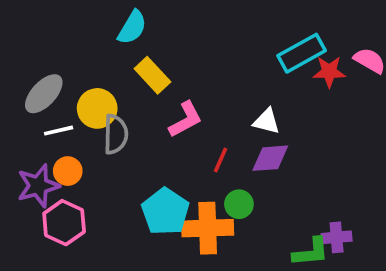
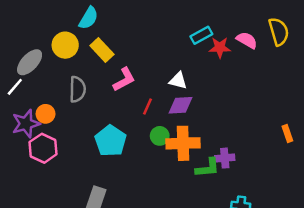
cyan rectangle: (302, 53) -> (201, 35), size x0.7
yellow circle: (97, 108) -> (65, 45), moved
white line: (59, 131) -> (15, 87), moved, turned -36
orange cross: (208, 228) -> (183, 143), moved

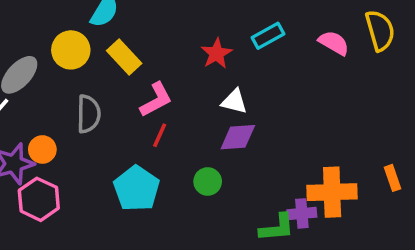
red star: (220, 48) -> (217, 54), moved, turned -30
red line: (147, 106) -> (160, 135), moved
orange cross: (183, 143) -> (332, 192), moved

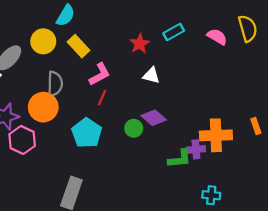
purple diamond: (238, 137) -> (154, 118), moved, turned 45
orange circle: (42, 149) -> (43, 107), moved, size x1.6

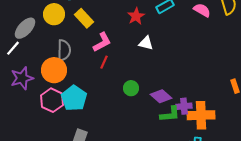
purple diamond: (154, 118) -> (161, 96), moved
cyan pentagon: (87, 133) -> (74, 98), moved
orange cross: (216, 135) -> (201, 115), moved
pink hexagon: (22, 140) -> (52, 100), moved

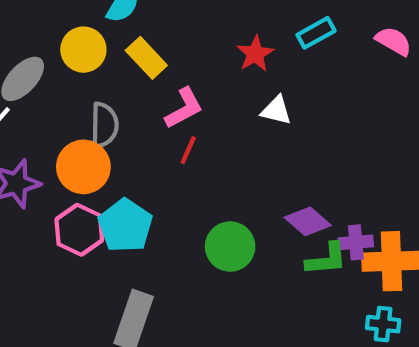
green circle: (131, 88) -> (230, 247), moved, size x1.5

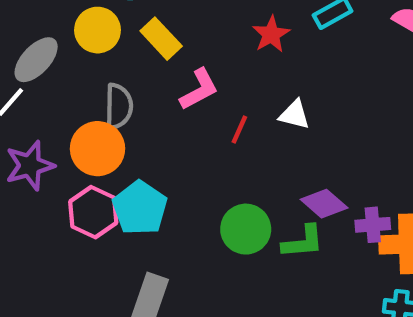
white triangle: (276, 110) -> (294, 115), moved
red line: (188, 150) -> (239, 130), moved
green L-shape: (326, 259) -> (303, 242), moved

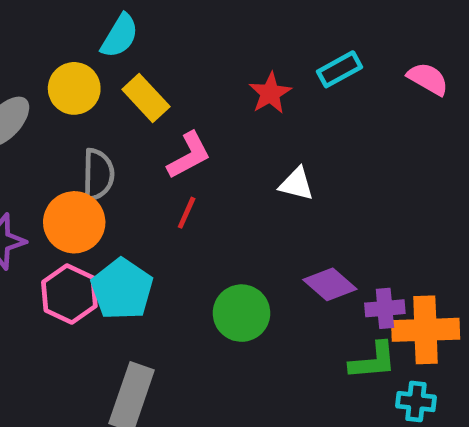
red line: (239, 130) -> (187, 213), moved
green L-shape: (303, 242) -> (373, 361), moved

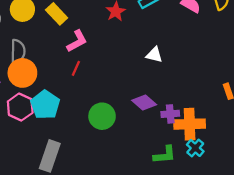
gray semicircle: (98, 174) -> (18, 51), moved
white triangle: (296, 184) -> (154, 55), moved
green L-shape: (373, 361) -> (165, 155), moved
cyan cross: (416, 402) -> (195, 148), moved, turned 36

